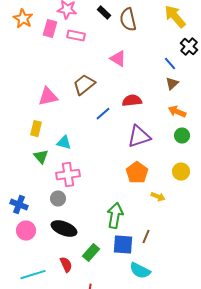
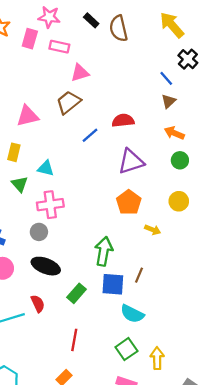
pink triangle: (118, 59) -> (80, 73), moved, turned -48
red semicircle: (66, 265) -> (38, 304), moved

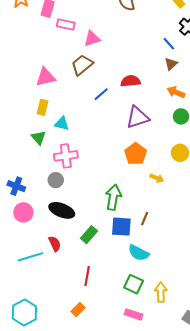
pink rectangle: (59, 47) -> (66, 24), moved
yellow rectangle: (14, 152) -> (43, 107), moved
green square: (126, 349) -> (134, 284), turned -30

